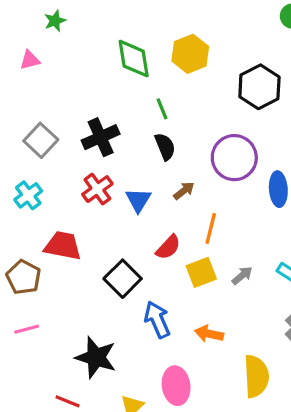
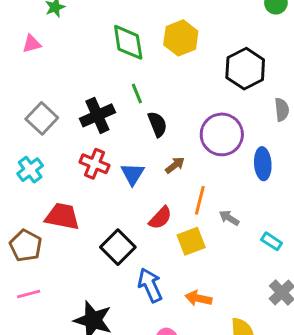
green line: (162, 109) -> (137, 93), moved
red cross: (97, 189) -> (95, 164), turned -32
gray arrow: (242, 276) -> (229, 218), moved, turned -108

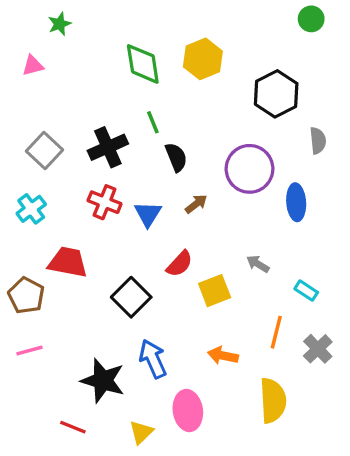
orange line: (200, 200) -> (276, 332), moved
blue arrow: (150, 285) -> (153, 359), moved

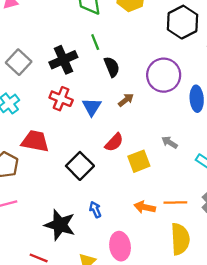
orange line: (276, 332) -> (175, 202), moved, turned 75
blue arrow: (153, 359) -> (95, 210), size x0.6

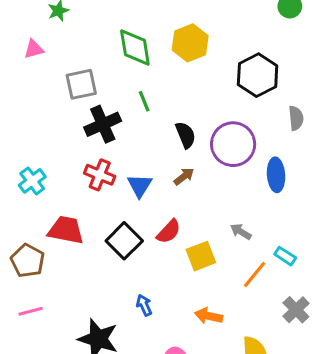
gray square: (19, 62) -> (81, 84), moved, turned 35
black semicircle: (112, 67) -> (186, 135), moved
black square: (80, 166) -> (124, 241), moved
orange line: (175, 202) -> (255, 274), moved, turned -50
blue arrow: (95, 210) -> (144, 305), moved

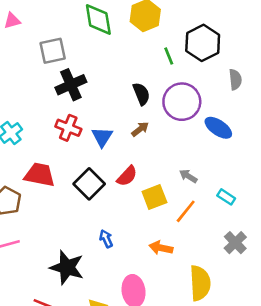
green line: (144, 101) -> (169, 56), moved
blue ellipse: (276, 175) -> (218, 128), turned -52
orange line: (255, 274) -> (186, 211), moved

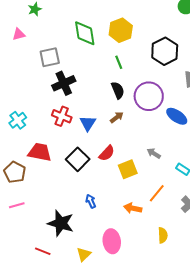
green line: (169, 56) -> (119, 62), moved
orange line: (186, 211) -> (157, 193), moved
yellow semicircle: (200, 283) -> (163, 235), size x0.6

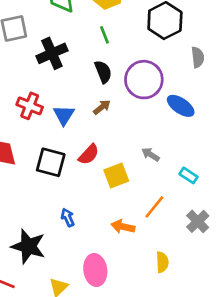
black cross: (64, 83) -> (52, 53), moved
black square: (78, 159) -> (51, 162), turned -30

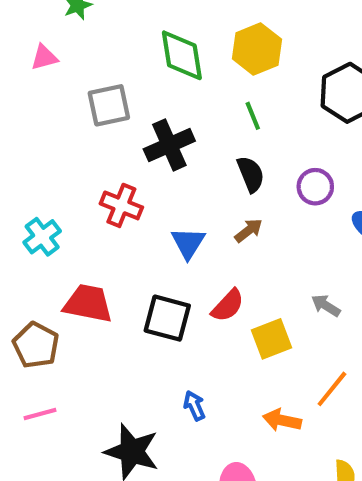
purple circle: (144, 80) -> (315, 187), size x0.6
red cross: (30, 106) -> (121, 205), moved

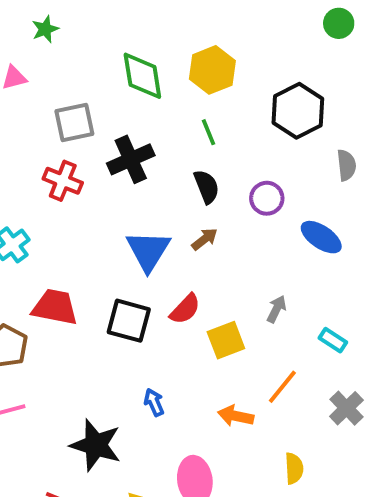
red cross: (121, 205) -> (63, 181), moved
blue triangle: (188, 243) -> (148, 251), size x1.4
gray arrow: (326, 306) -> (276, 309), turned 84

